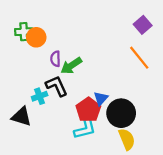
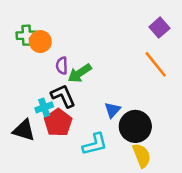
red pentagon: (88, 110) -> (58, 123), moved

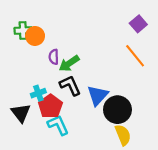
black L-shape: (63, 96) -> (70, 85), moved
blue triangle: (113, 110) -> (98, 95), size x1.5
black triangle: (24, 130) -> (21, 113), turned 35
cyan L-shape: (95, 144) -> (58, 125), moved, turned -100

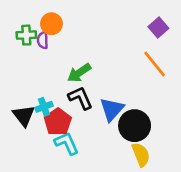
orange circle: (35, 36) -> (51, 24), moved
purple semicircle: (54, 57) -> (43, 40), moved
black triangle: (21, 113) -> (24, 116), moved

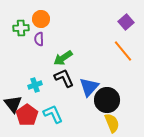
purple semicircle: (43, 40) -> (39, 39), moved
black triangle: (24, 116) -> (13, 104), moved
red pentagon: (58, 122) -> (27, 115), moved

